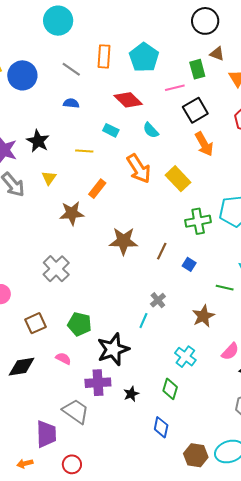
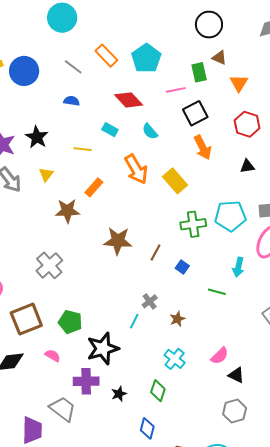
orange rectangle: (104, 56) -> (106, 56), turned -50
brown star: (203, 316) -> (177, 319), moved, size x0.7
brown square: (35, 323) -> (26, 319), size x1.5

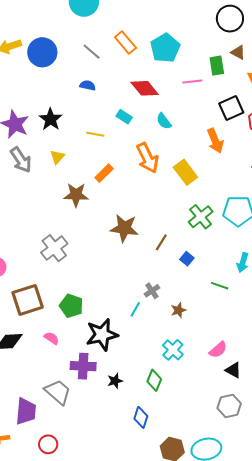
black square: (195, 113) -> (231, 108), moved
green cross: (193, 224) -> (201, 217), turned -35

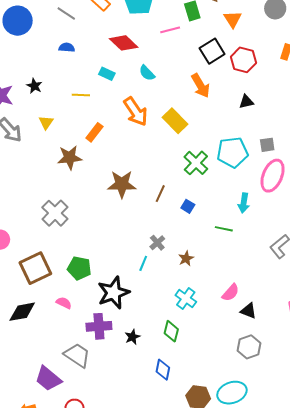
black star: (51, 119) -> (34, 86), size x0.7
purple trapezoid: (26, 411) -> (48, 379), turned 132

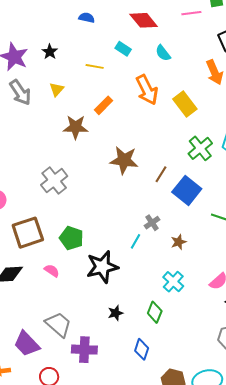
blue square: (188, 206) -> (187, 190), size x2.0
purple cross: (99, 326) -> (84, 350), moved

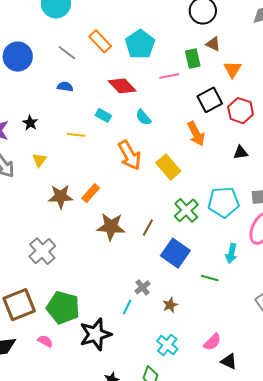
orange rectangle: (103, 105) -> (91, 193), moved
brown line: (161, 174) -> (148, 228), moved
green pentagon: (71, 238) -> (63, 308), size x1.4

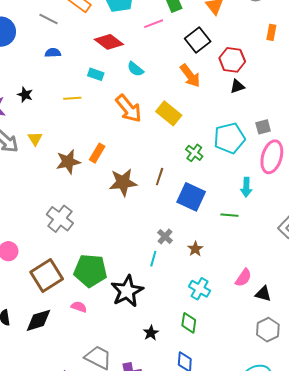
red hexagon: (241, 111) -> (232, 60), moved
yellow triangle: (39, 160) -> (35, 139), moved
green cross: (186, 210) -> (194, 153), size x0.7

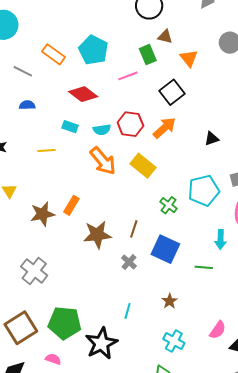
red hexagon: (232, 60) -> (130, 124), moved
cyan semicircle: (135, 69) -> (102, 130), moved, turned -48
orange arrow: (190, 76) -> (164, 128), turned -95
gray cross: (165, 236) -> (129, 262), moved

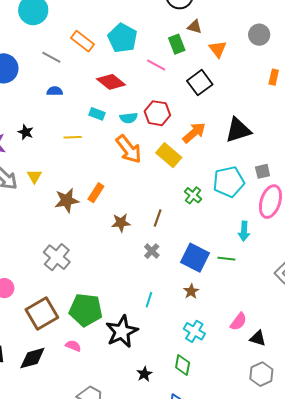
pink line: (128, 76) -> (156, 65), turned 48
orange arrow: (164, 128) -> (194, 133), moved
black triangle: (212, 139) -> (238, 130), size x1.8
brown star: (97, 235) -> (121, 223), size x0.7
blue square: (165, 249) -> (195, 258), moved

